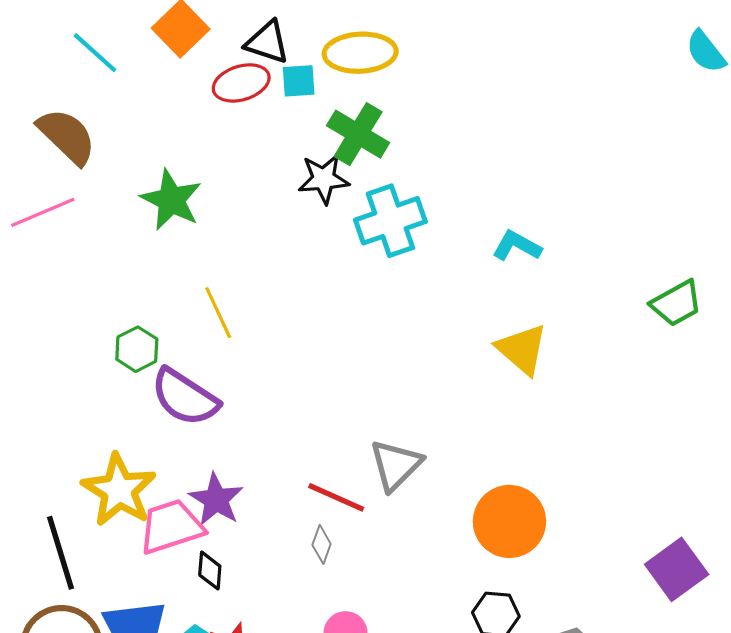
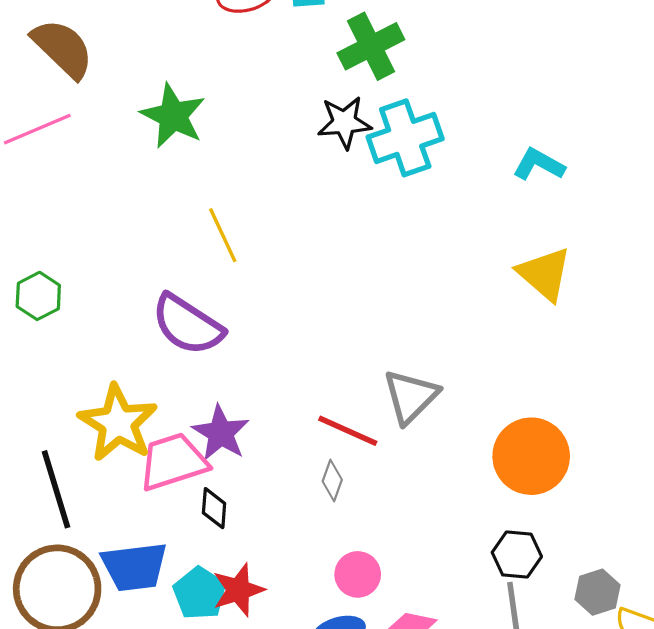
green cross: (358, 134) -> (371, 46), turned 32
black star: (324, 179) -> (344, 122), moved
green hexagon: (137, 349) -> (38, 296), moved

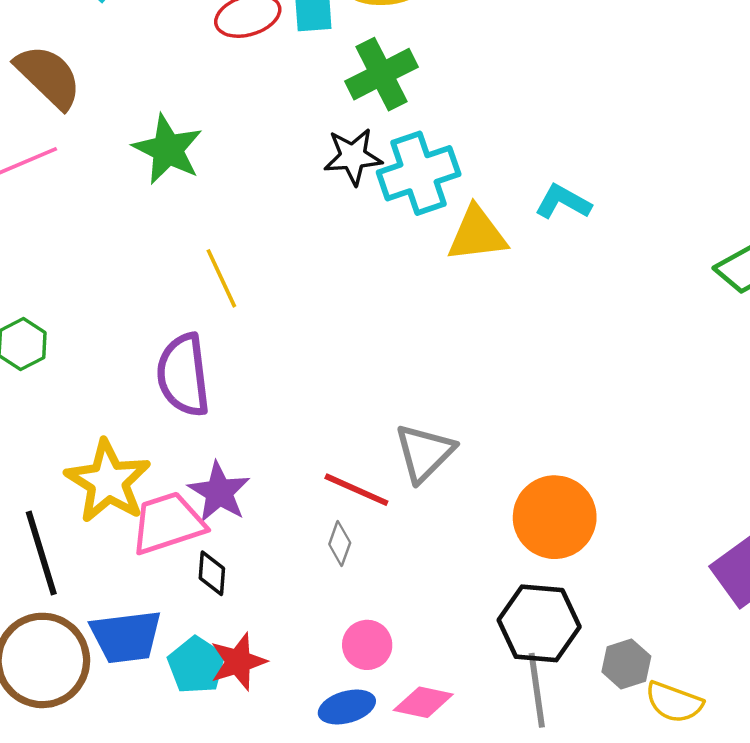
yellow triangle: (544, 274) -> (477, 234), moved, turned -48
purple semicircle: (188, 325) -> (183, 375), turned 50
black hexagon: (517, 555) -> (539, 623), size x1.5

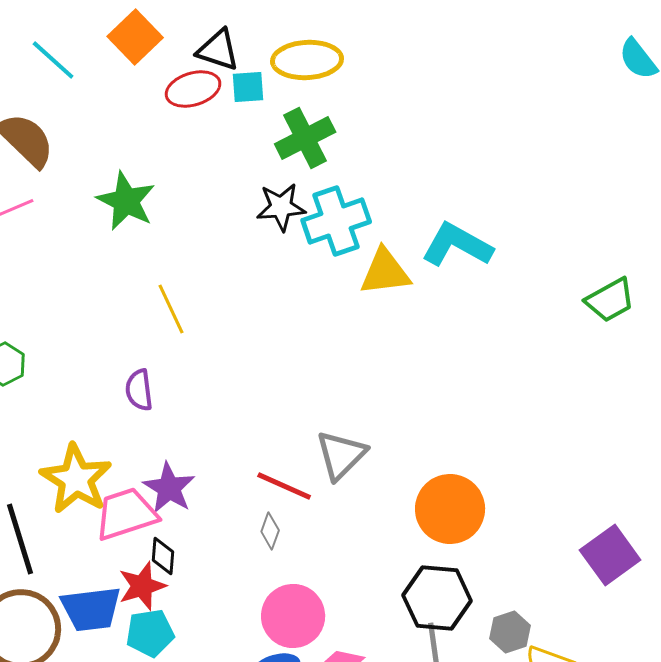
cyan L-shape: (563, 202) -> (457, 245), size x1.5
purple semicircle: (183, 375) -> (139, 390), size x0.6
pink circle: (367, 645) -> (293, 616), size x1.5
red star: (238, 662) -> (142, 586), moved
cyan pentagon: (196, 665) -> (150, 633), turned 30

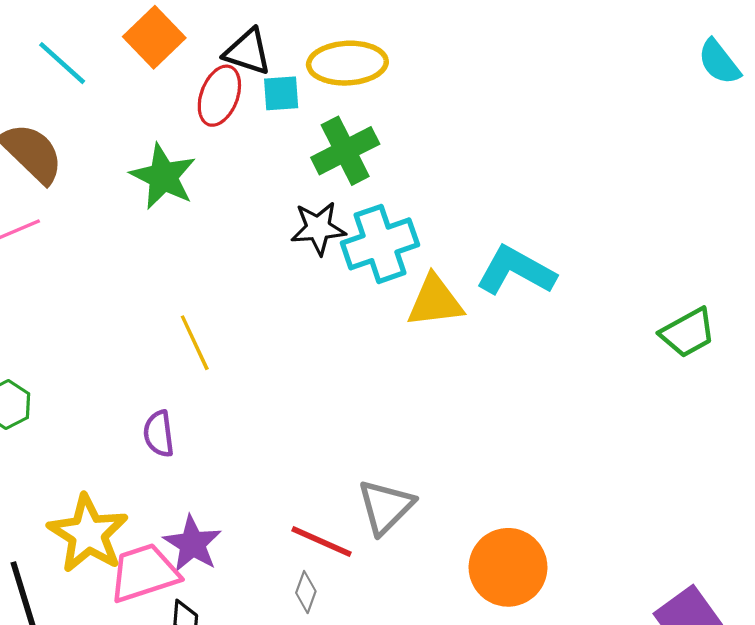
red ellipse: (193, 89) -> (219, 96), turned -52
green star: (126, 201) -> (163, 177), moved

